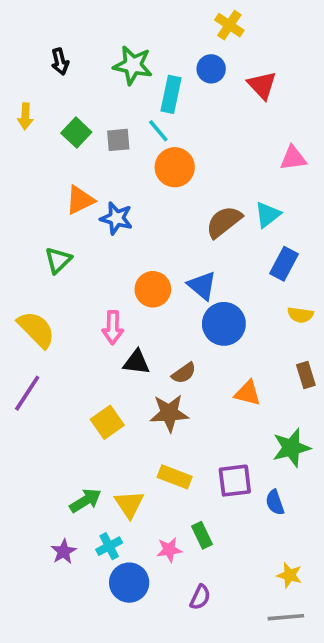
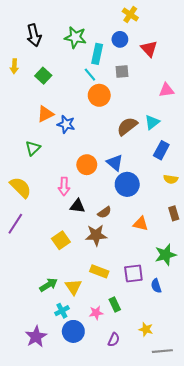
black arrow: (60, 62) -> (34, 35), size x1.5
gray square: (118, 140) -> (122, 71), moved
purple star: (64, 552) -> (36, 337), moved, size x1.5
yellow star: (289, 575) -> (146, 329), moved

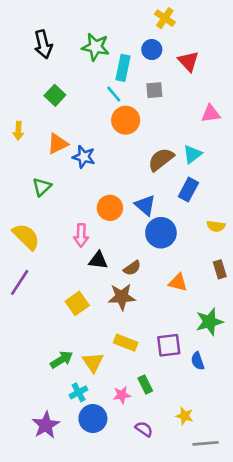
yellow arrow: (14, 66) -> (18, 131), moved
blue rectangle: (161, 150) -> (188, 190), moved
purple semicircle: (114, 340) -> (144, 429), turned -80

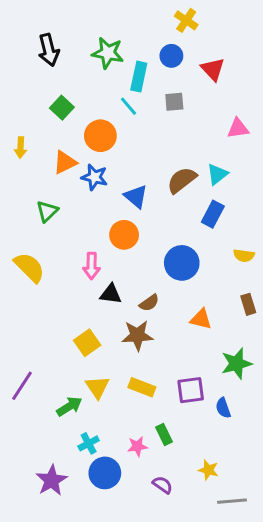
orange circle: (126, 120) -> (100, 136), moved
blue triangle: (145, 205) -> (136, 196), moved
purple line: (20, 282) -> (22, 386), moved
yellow triangle: (93, 362) -> (97, 387), moved

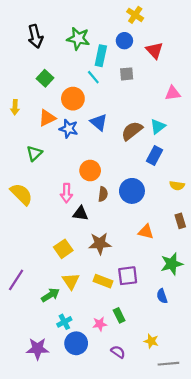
blue triangle: (136, 196) -> (99, 122), moved
brown semicircle: (149, 303) -> (103, 194), moved, turned -48
purple square: (191, 390) -> (128, 276), moved
purple star: (52, 480) -> (38, 349), turned 30

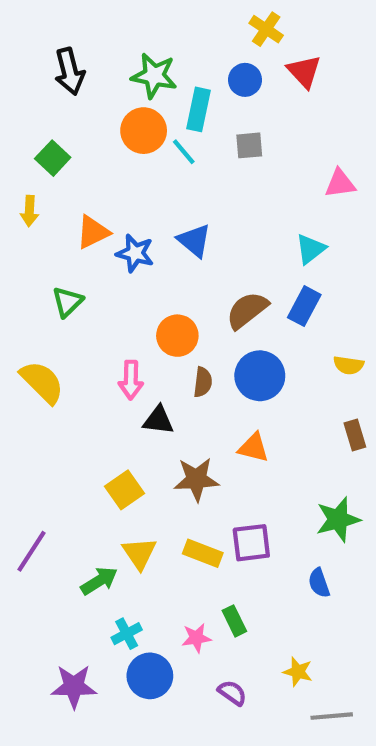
red triangle: (154, 50) -> (304, 71), moved
green square: (45, 78) -> (53, 158), moved
orange circle: (73, 99) -> (144, 131), moved
brown semicircle: (132, 131) -> (247, 310), moved
orange triangle: (146, 232) -> (253, 448), moved

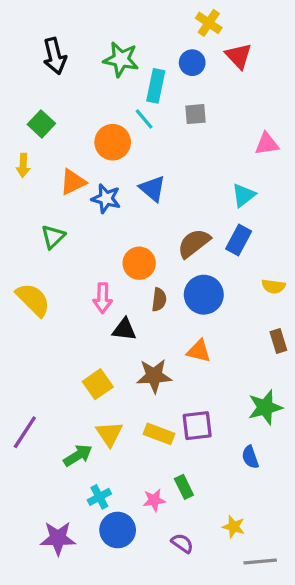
orange circle: (144, 131) -> (113, 142), moved

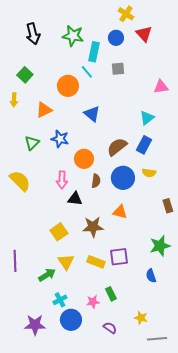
blue star: (106, 199) -> (60, 139), moved
yellow semicircle: (273, 286) -> (149, 173), moved
purple line: (25, 432) -> (15, 261), turned -35

